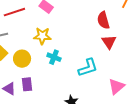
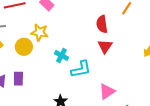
cyan cross: (54, 57) -> (62, 55), moved
yellow circle: (22, 59) -> (24, 47), moved

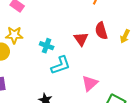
red semicircle: (102, 24) -> (101, 31), moved
cyan cross: (62, 55) -> (47, 46), moved

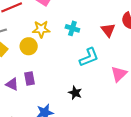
cyan cross: (47, 46) -> (72, 28), moved

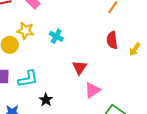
red triangle: (108, 30) -> (80, 68), moved
cyan L-shape: (89, 57) -> (28, 79), moved

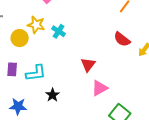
cyan cross: (56, 36) -> (59, 31), moved
red semicircle: (112, 40) -> (122, 39), turned -48

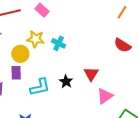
purple rectangle: (12, 69) -> (16, 73), moved
black star: (52, 95) -> (66, 81), moved

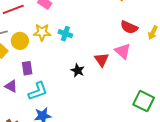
yellow circle: (20, 54) -> (20, 41), moved
cyan L-shape: (40, 87) -> (38, 91), moved
pink triangle: (105, 96) -> (123, 51), moved, turned -36

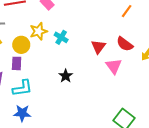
yellow star: (42, 32) -> (39, 31), turned -30
yellow circle: (20, 41) -> (21, 45), moved
red triangle: (102, 60) -> (98, 47), moved

